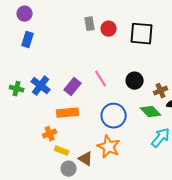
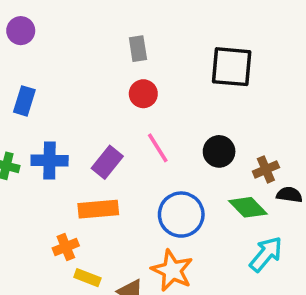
red circle: (109, 29) -> (143, 94), moved
blue rectangle: (28, 40) -> (24, 101), moved
blue cross: (41, 86) -> (50, 160), turned -36

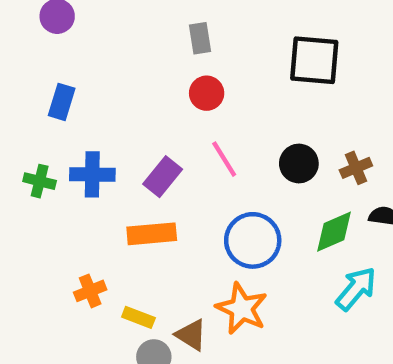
brown cross: (266, 169) -> (356, 168), moved
green diamond: (248, 207) -> (334, 232), turned -69
orange cross: (66, 247) -> (90, 291), moved

